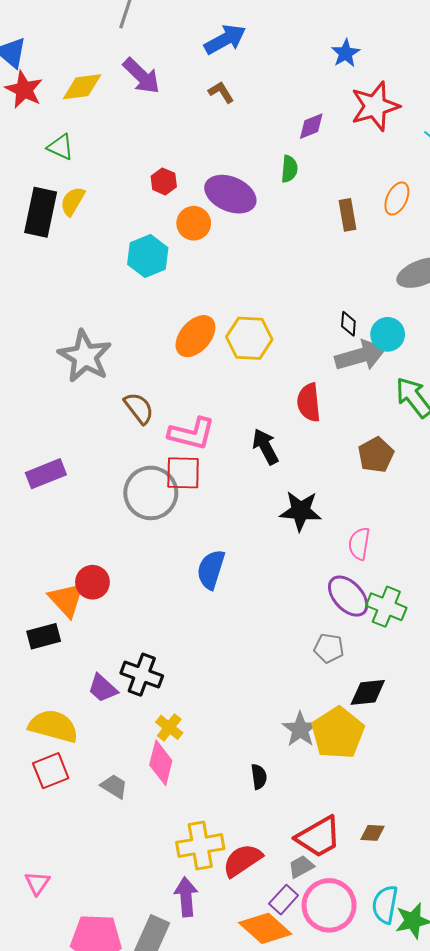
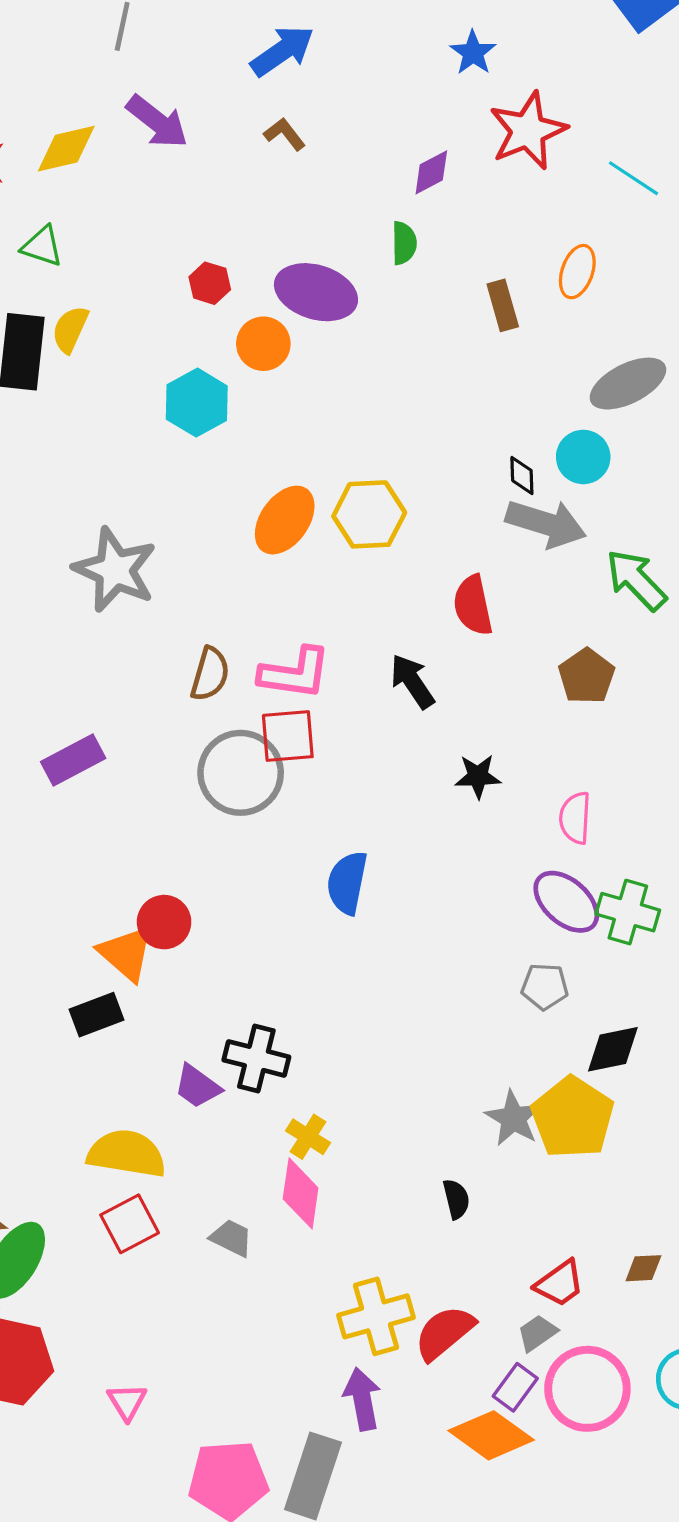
cyan circle: (388, 334) -> (583, 457), moved
gray arrow: (360, 356) -> (546, 524), turned 39
brown semicircle: (139, 408) -> (210, 674), moved, turned 60
black star: (301, 511) -> (478, 776), size x0.7
red trapezoid: (319, 837) -> (560, 1283), size x0.7

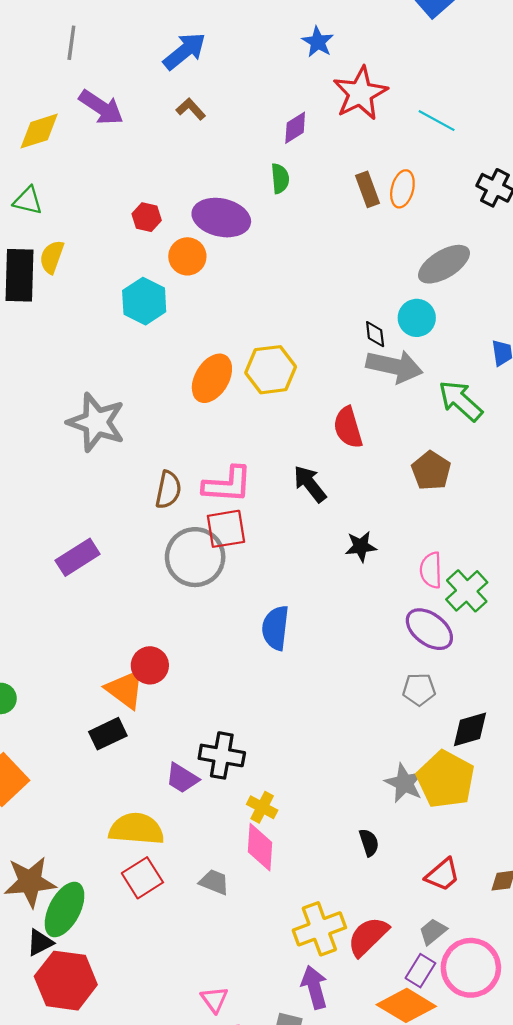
brown rectangle: (503, 305) -> (368, 189), moved
green cross: (628, 912) -> (467, 591), moved, turned 36
red trapezoid: (560, 1283) -> (443, 875), moved
pink triangle: (127, 1402) -> (214, 1000), moved

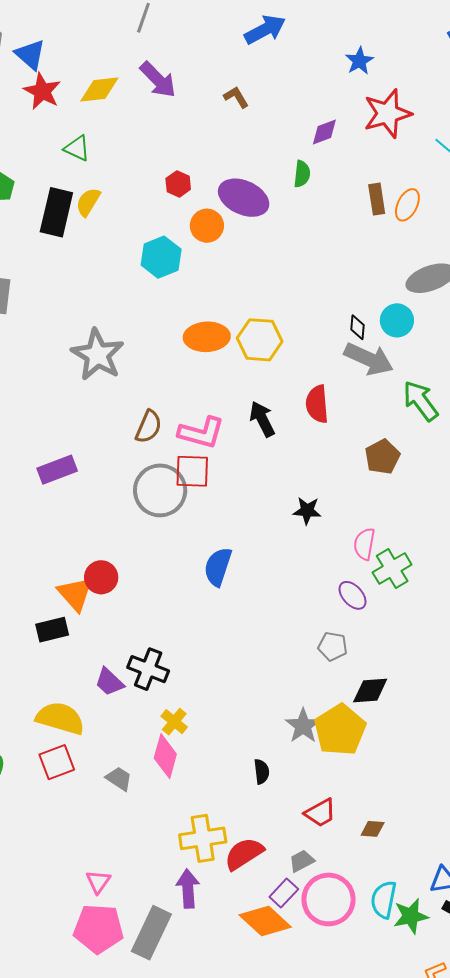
blue arrow: (185, 51) -> (265, 30), moved
orange ellipse: (212, 378) -> (207, 337), turned 45
black arrow: (310, 484) -> (262, 419), moved
purple ellipse: (429, 629) -> (353, 595), size x0.7

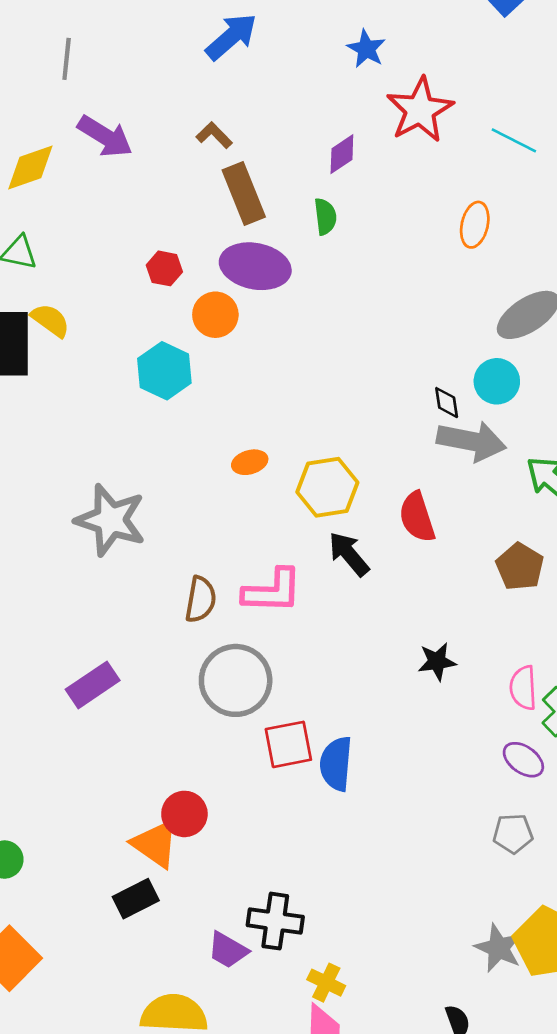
brown rectangle: (377, 199) -> (244, 194), moved, size x1.4
yellow semicircle: (88, 202) -> (50, 320), turned 108
orange ellipse: (207, 337) -> (250, 462), size x0.6
yellow hexagon: (260, 340) -> (327, 487), moved
red square: (192, 471) -> (288, 744), moved

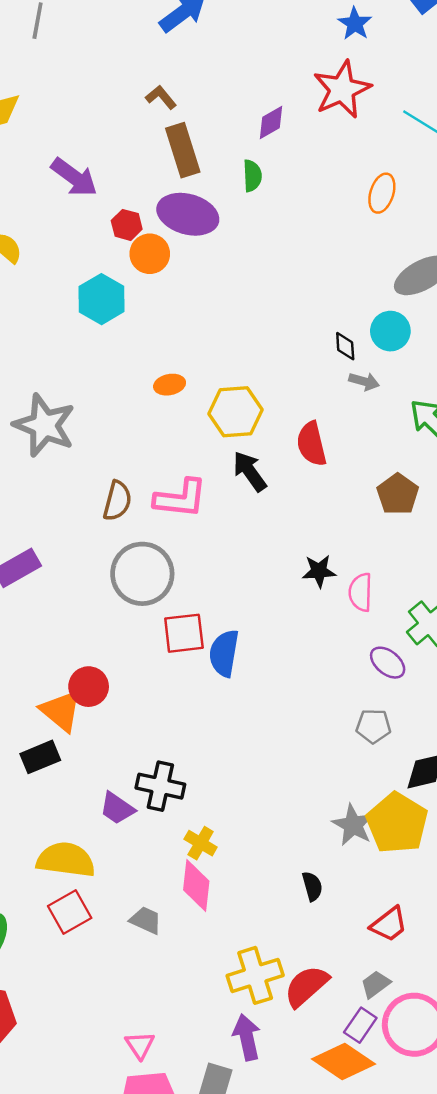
blue star: (366, 49) -> (355, 24), moved
purple arrow: (105, 136) -> (74, 177), moved
red hexagon: (164, 268) -> (127, 225), moved
gray arrow: (471, 441) -> (364, 381), size x0.5
pink semicircle: (523, 688) -> (361, 592), moved

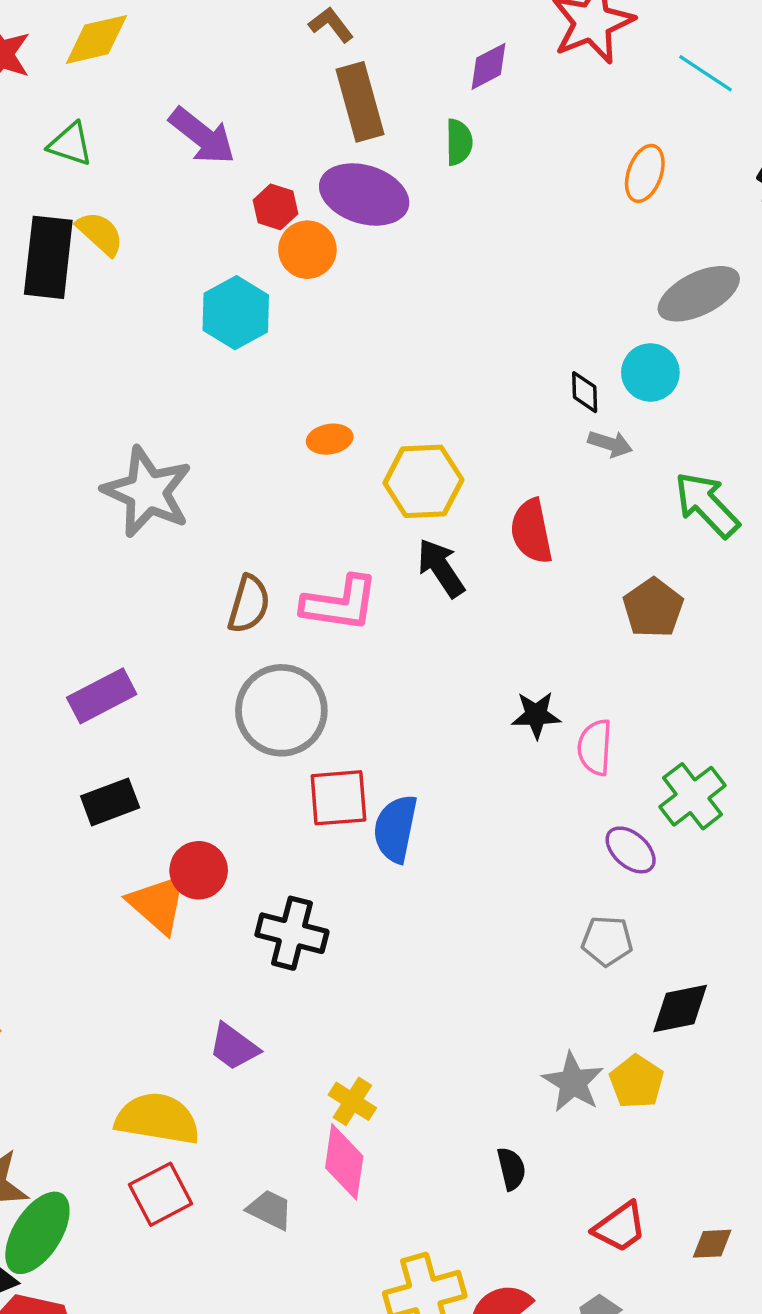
black rectangle: (40, 757) -> (110, 802), moved
black cross: (160, 786) -> (292, 933), moved
yellow pentagon: (397, 823) -> (637, 1082), size x0.6

